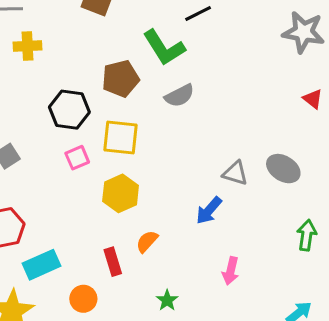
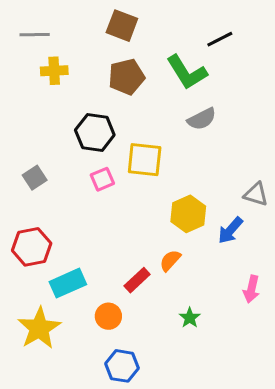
brown pentagon: (121, 79) -> (126, 77), moved
yellow hexagon: (121, 193) -> (188, 214), moved
red rectangle: (113, 262) -> (137, 280), turned 64

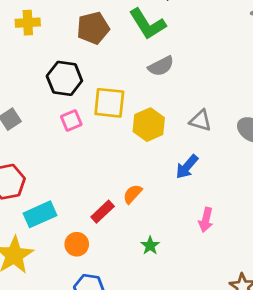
gray triangle: (256, 194) -> (200, 121), moved
yellow hexagon: (188, 214) -> (149, 125), moved

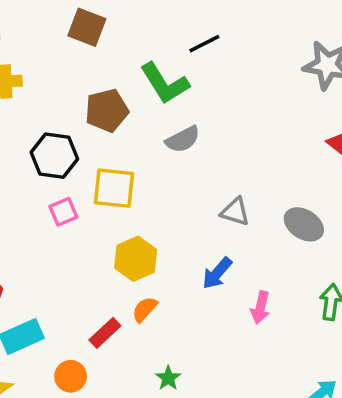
brown pentagon: (93, 28) -> (107, 110), moved
yellow hexagon: (149, 125) -> (136, 259), moved
pink arrow: (206, 220) -> (260, 308), moved

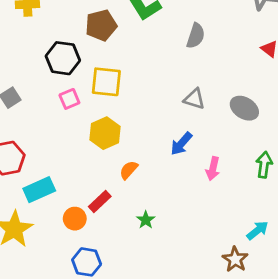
gray semicircle: (183, 139) -> (196, 36), moved, turned -45
yellow hexagon: (136, 259) -> (105, 133), moved
red rectangle: (105, 333) -> (100, 202), moved

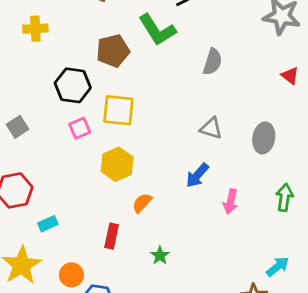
gray ellipse: (244, 108) -> (264, 138), turned 68
cyan rectangle: (39, 190) -> (48, 224), size x0.6
red rectangle: (100, 202) -> (112, 236), turned -35
orange circle: (75, 219) -> (71, 275), moved

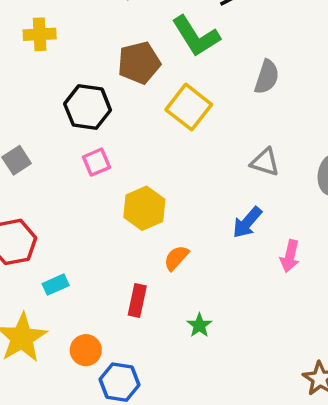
yellow square: (118, 110) -> (189, 107), moved, turned 32

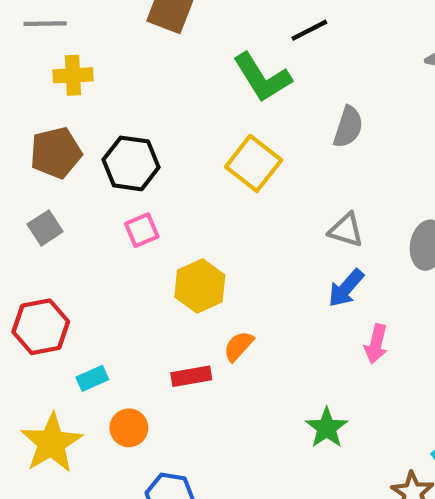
brown pentagon: (139, 63) -> (56, 153), moved
blue arrow: (247, 222) -> (346, 288), moved
red rectangle: (137, 300) -> (191, 376), moved, turned 68
green star: (199, 325) -> (327, 428), moved, size x1.4
orange circle: (86, 350) -> (129, 428), moved

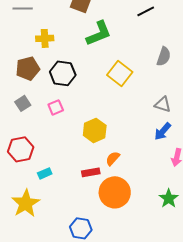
yellow cross: (73, 75) -> (45, 38), moved
green L-shape: (262, 77) -> (99, 33), moved, turned -80
pink square: (142, 230) -> (56, 107), moved
orange circle: (129, 428) -> (115, 192), moved, size x1.8
green star: (327, 428) -> (169, 198), moved

